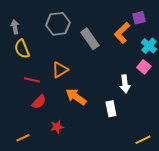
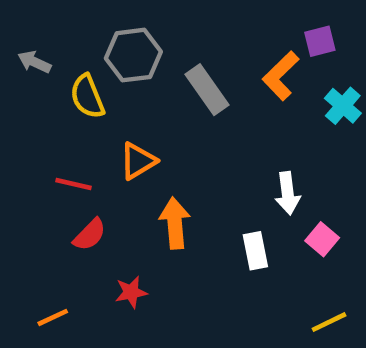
gray arrow: (15, 27) -> (34, 62), turned -56
yellow semicircle: (22, 49) -> (87, 97), moved
pink square: (144, 67) -> (322, 239), moved
orange arrow: (76, 97) -> (175, 223), turned 50

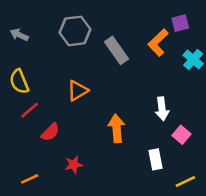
yellow semicircle: (87, 97) -> (19, 82), moved
red line: (74, 184) -> (30, 110), moved, turned -54
orange arrow: (175, 223) -> (117, 128), moved
white rectangle: (255, 251) -> (155, 159), moved

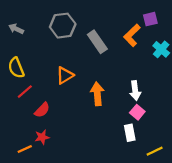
orange arrow: (117, 128) -> (97, 94), moved
pink square: (181, 135) -> (137, 112), moved
red star: (74, 165) -> (42, 137), moved

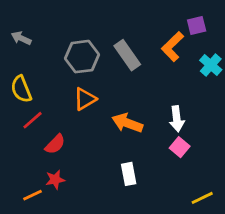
gray hexagon: (63, 26) -> (82, 57), moved
orange arrow: (97, 94) -> (127, 123), turned -65
white rectangle: (130, 133) -> (129, 174), moved

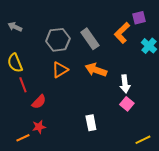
red line: (33, 120) -> (23, 85), turned -70
orange arrow: (127, 123) -> (96, 70), moved

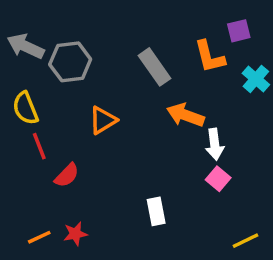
gray arrow: (15, 27) -> (25, 46), size x1.5
orange L-shape: (122, 33) -> (209, 57), turned -60
gray hexagon: (58, 40) -> (70, 62), moved
orange arrow: (96, 70) -> (185, 115), moved
red star: (39, 127) -> (75, 234), moved

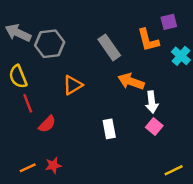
white rectangle: (156, 211) -> (109, 129), moved

